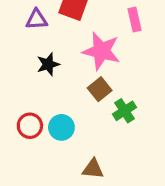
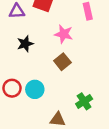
pink star: (101, 51) -> (64, 34), size x0.7
green cross: (125, 111) -> (84, 101), moved

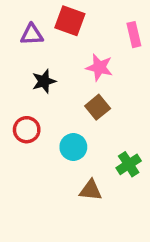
red circle: (12, 88) -> (27, 130), moved
cyan circle: (35, 89) -> (73, 147), moved

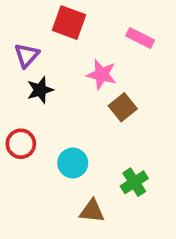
purple triangle: (32, 35) -> (27, 55), moved, turned -45
pink rectangle: (134, 35) -> (140, 38), turned -50
brown square: (98, 107) -> (123, 107), moved

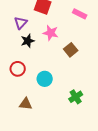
pink star: (102, 75) -> (51, 33), moved
green cross: (134, 182) -> (76, 97), moved
brown triangle: (92, 211) -> (26, 104), moved

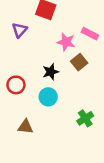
pink rectangle: (80, 14) -> (90, 34), moved
pink star: (51, 33) -> (66, 42), moved
black star: (28, 41) -> (51, 72), moved

